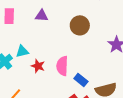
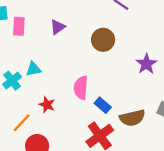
purple triangle: (42, 16) -> (58, 27), turned -40
red star: (38, 66) -> (47, 105), moved

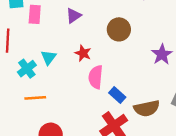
cyan triangle: (33, 69) -> (48, 57), turned -42
red star: (47, 105) -> (83, 53), moved
orange line: (22, 123) -> (35, 98), moved, turned 42

